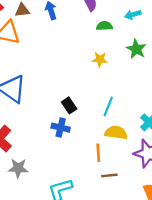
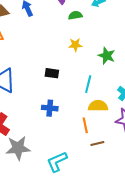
green star: (136, 49) -> (107, 56), moved
black rectangle: (69, 105) -> (52, 73), moved, turned -40
gray star: (18, 168) -> (18, 148), size x1.4

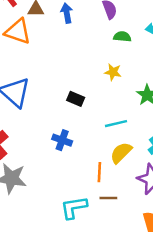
cyan line: (88, 84) -> (116, 124), turned 48
yellow semicircle: (98, 106) -> (121, 153), turned -60
cyan L-shape: (57, 162) -> (74, 207), moved

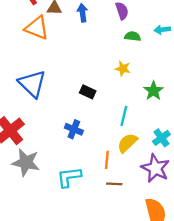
cyan line: (116, 124) -> (124, 116), turned -66
cyan L-shape: (74, 207) -> (69, 177), moved

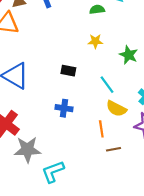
cyan line: (124, 116) -> (107, 85), turned -36
yellow semicircle: (127, 143) -> (116, 109), turned -96
cyan L-shape: (69, 177) -> (53, 172), moved

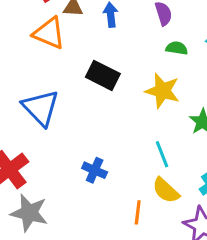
yellow star: (95, 41) -> (162, 91), size x1.6
black rectangle: (68, 71) -> (103, 75), moved, size x1.5

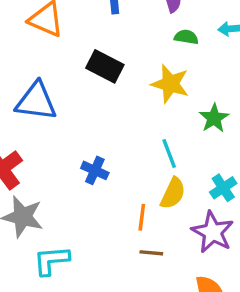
blue triangle: (41, 108) -> (36, 101), turned -39
yellow semicircle: (166, 190) -> (173, 193), turned -108

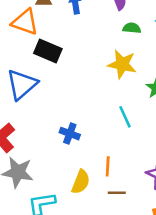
black rectangle: (105, 66) -> (48, 51), moved
blue triangle: (36, 101) -> (22, 84), turned -44
yellow semicircle: (173, 193) -> (81, 182), moved

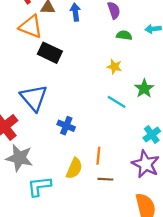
yellow star: (122, 64) -> (114, 67), size x0.6
blue triangle: (22, 84) -> (34, 98), moved, turned -32
cyan line: (125, 117) -> (117, 102), moved, turned -36

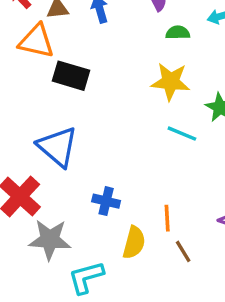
yellow star: (114, 67) -> (171, 82), size x1.6
blue cross: (66, 126) -> (106, 201), moved
brown line: (105, 179) -> (183, 251), turned 64

